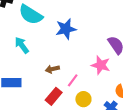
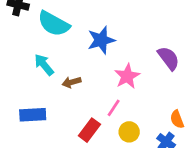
pink star: (101, 65) -> (127, 76), moved, turned 30
brown arrow: (52, 69) -> (71, 82), moved

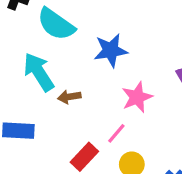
cyan arrow: (44, 65) -> (39, 72), size x1.4

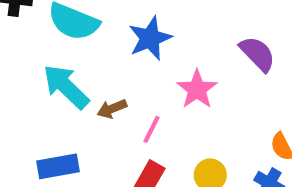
pink line: (116, 133) -> (151, 129), moved

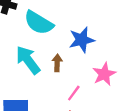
brown arrow: (112, 109) -> (57, 63), moved, turned 105

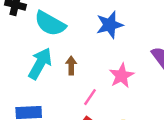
blue star: (82, 40) -> (110, 25), moved
cyan arrow: (28, 60) -> (40, 64), turned 68

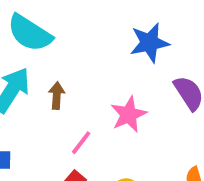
blue star: (110, 25) -> (149, 43), moved

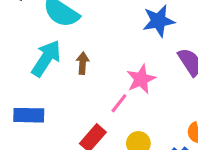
pink line: (81, 143) -> (119, 103), moved

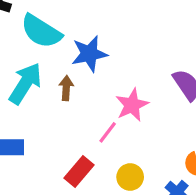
blue star: (159, 21) -> (89, 54), moved

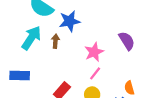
pink line: (108, 132) -> (95, 73), moved

